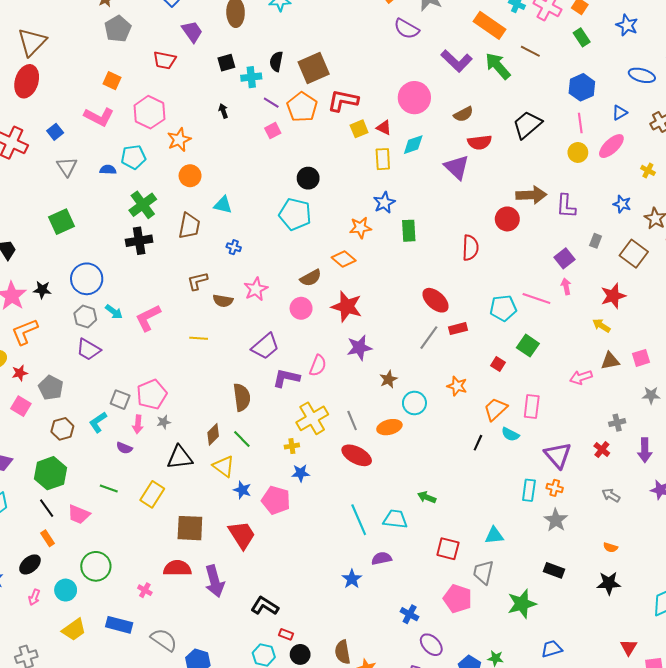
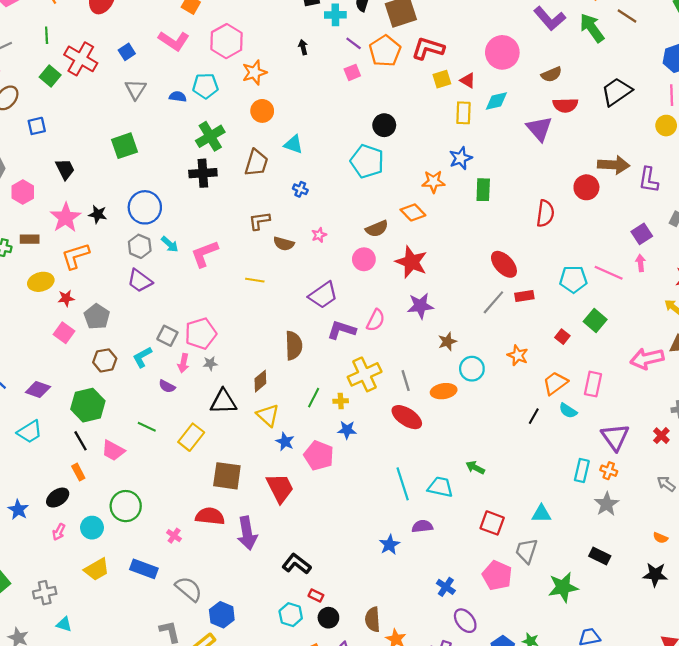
pink star: (256, 289) -> (319, 235), size x0.6
pink arrow: (581, 377) -> (647, 359), size x1.4
green line: (242, 439) -> (314, 398), moved, turned 66

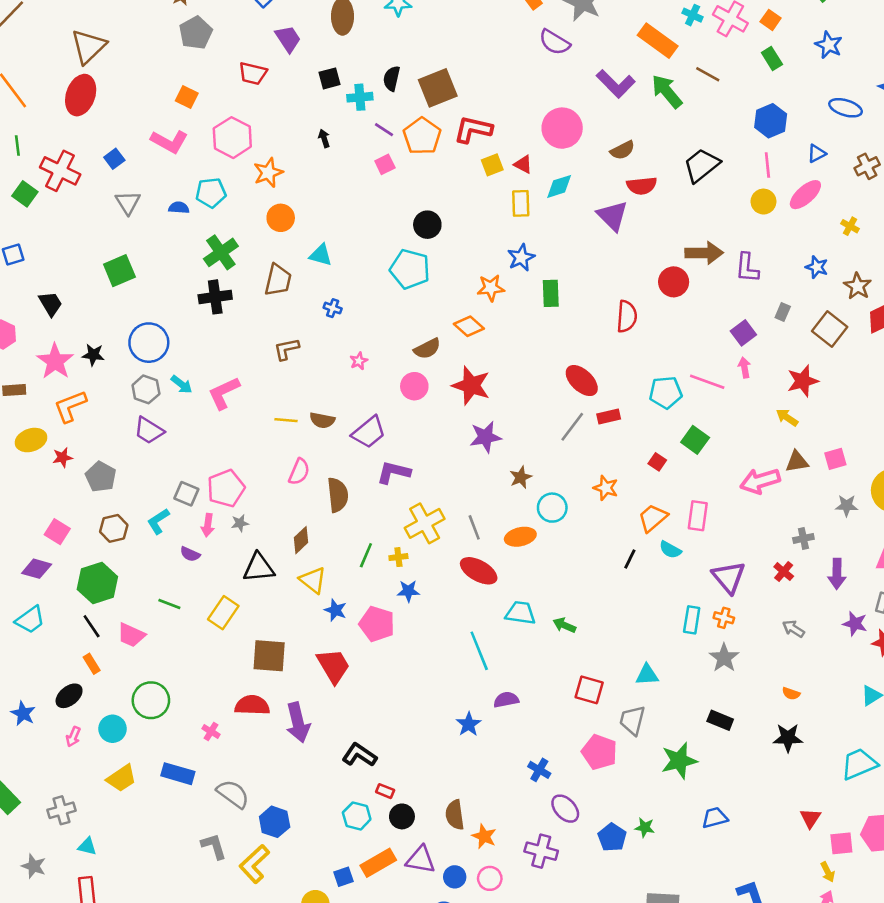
brown semicircle: (284, 244) -> (322, 420), moved
pink semicircle: (376, 320) -> (299, 472), moved
pink square: (64, 333) -> (57, 532), moved
cyan trapezoid: (440, 487) -> (520, 613), moved

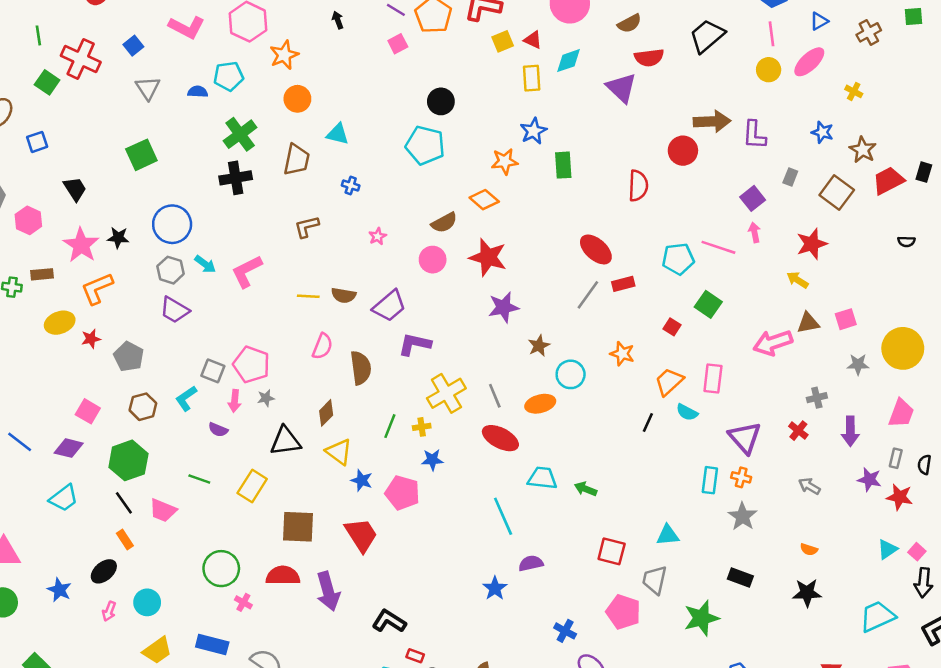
pink pentagon: (226, 488) -> (251, 364), turned -30
green circle: (151, 700) -> (221, 569), moved

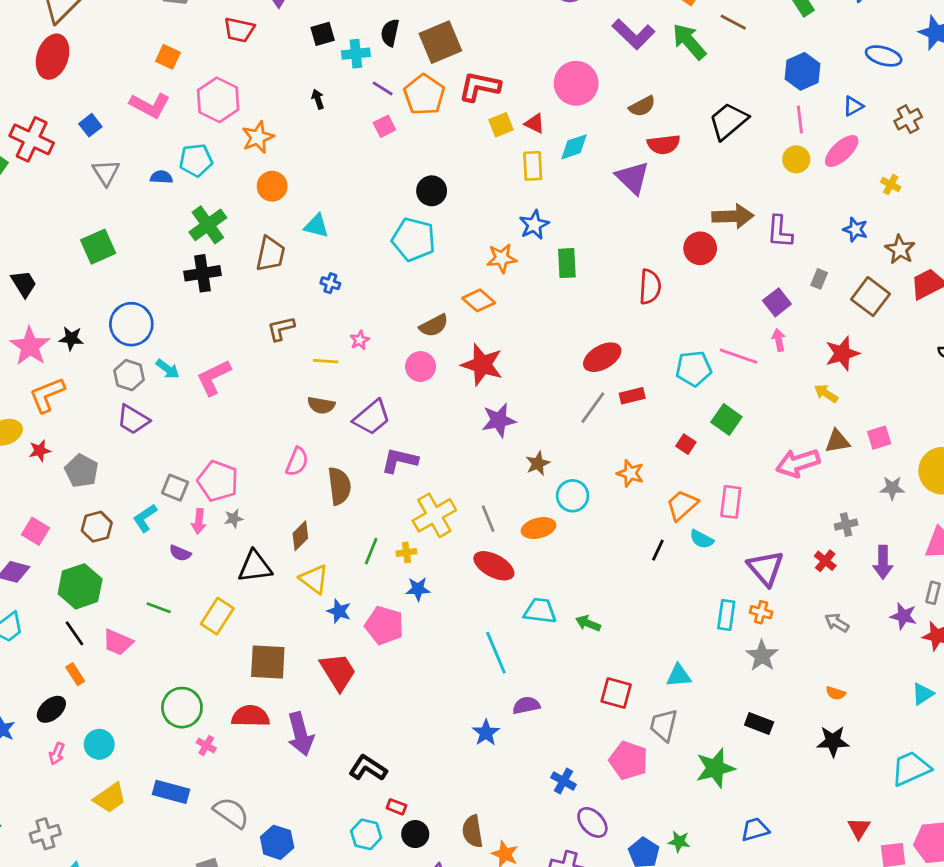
red ellipse: (596, 249) -> (602, 357), turned -72
yellow line: (308, 296) -> (326, 361), moved

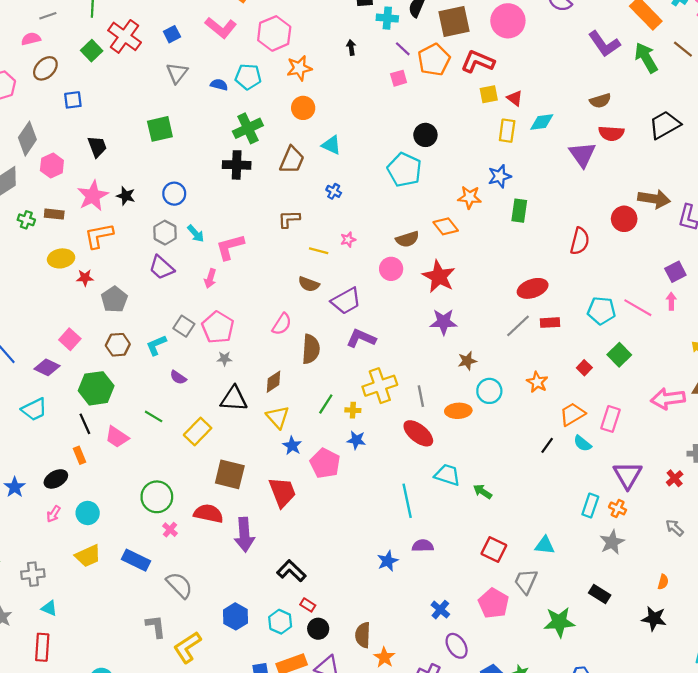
pink circle: (576, 83) -> (508, 21), moved
blue circle: (131, 324) -> (174, 194), size x0.7
pink arrow: (199, 521) -> (210, 279), moved
orange semicircle: (836, 693) -> (663, 582), turned -104
blue hexagon: (277, 842) -> (236, 616), moved

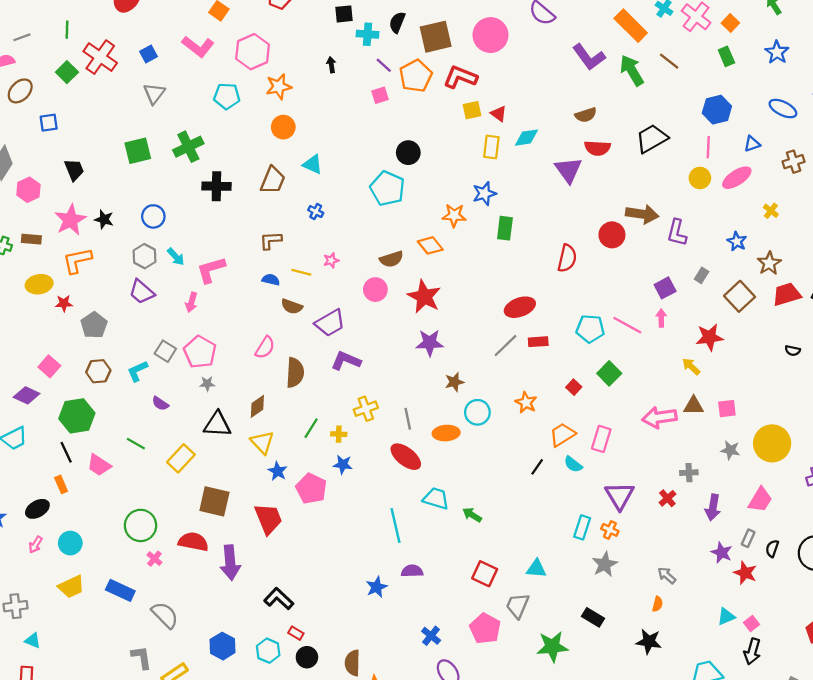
blue semicircle: (219, 85) -> (271, 280), moved
green cross: (248, 128) -> (188, 147), moved
yellow cross: (380, 386) -> (366, 409), size x0.7
gray arrow: (674, 528) -> (667, 575), moved

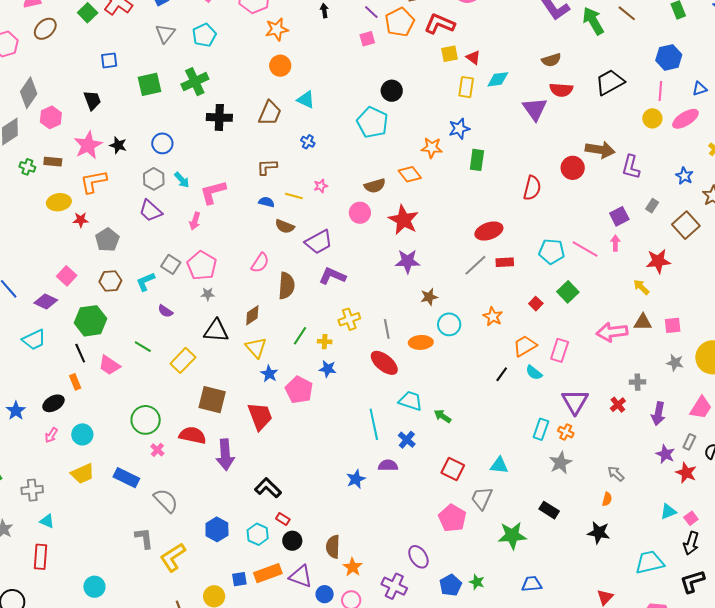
cyan pentagon: (227, 96) -> (204, 35), moved, turned -30
blue square: (49, 123) -> (109, 60), moved
blue cross: (431, 636) -> (407, 440), moved

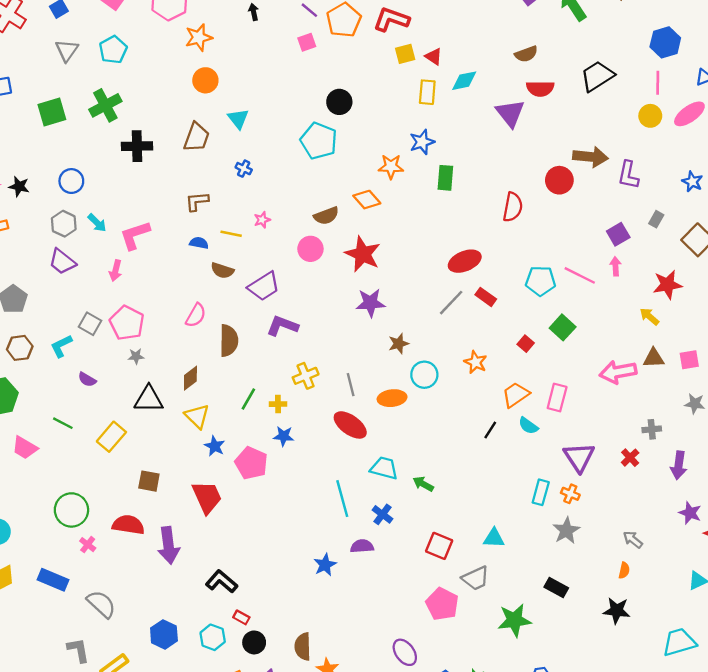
cyan triangle: (306, 100) -> (238, 119), turned 30
red rectangle: (505, 262) -> (486, 297), turned 42
brown square: (212, 400) -> (149, 481), size x0.7
gray trapezoid: (482, 498) -> (476, 578), turned -135

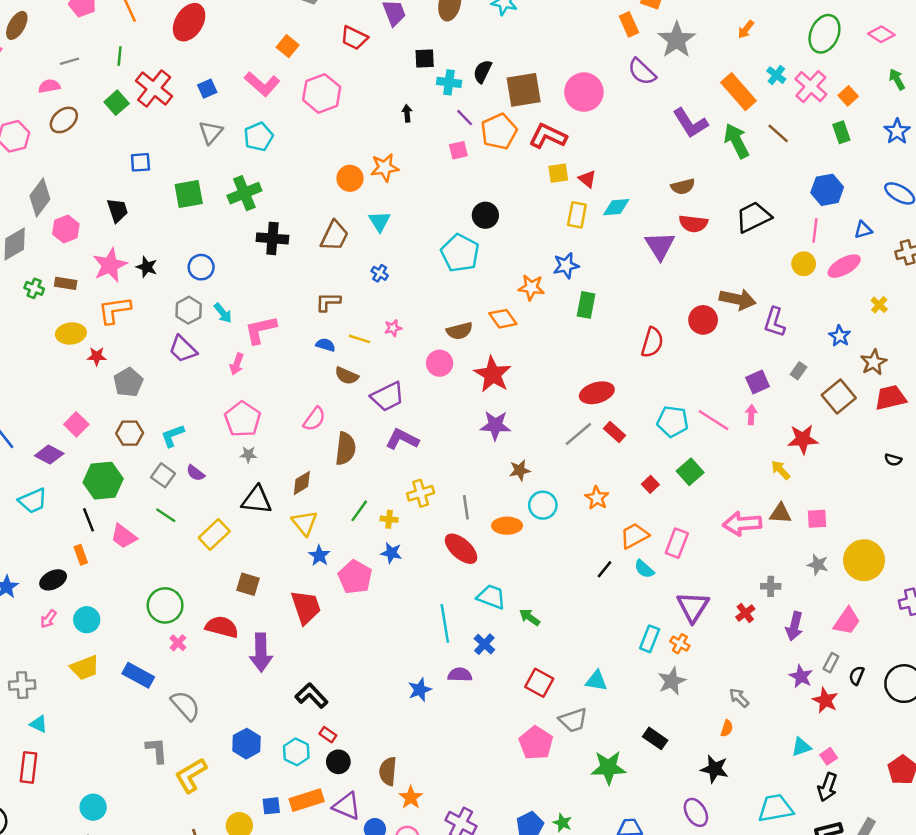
orange star: (199, 38) -> (385, 168), moved
gray square: (90, 324) -> (163, 475), moved
purple ellipse: (405, 652) -> (696, 812), moved

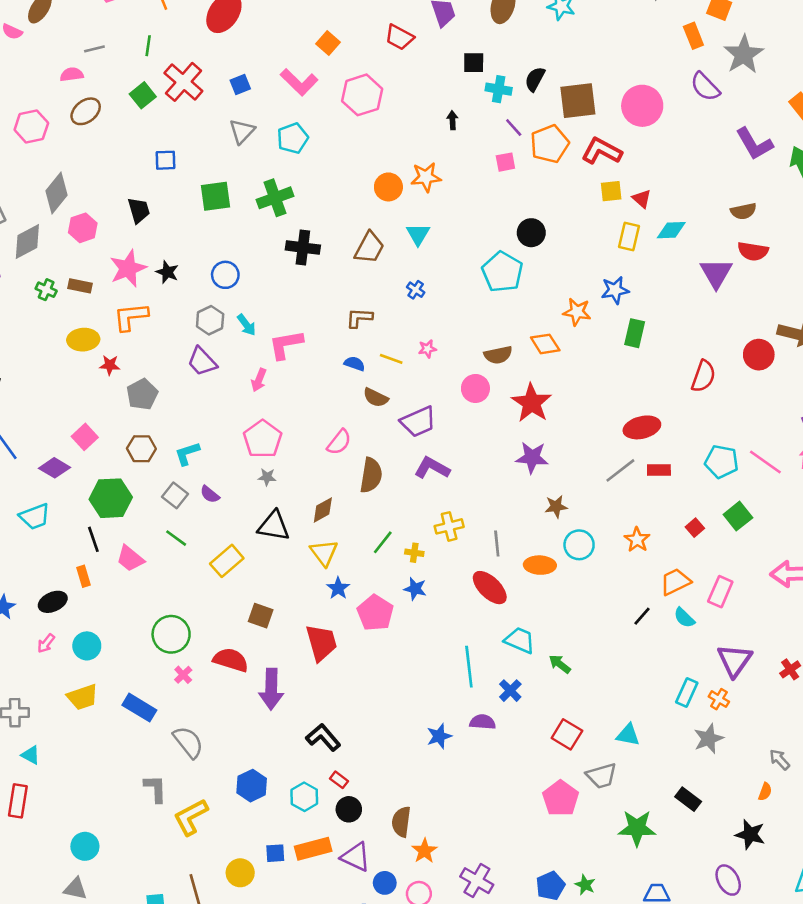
red rectangle: (614, 432) -> (659, 470), turned -45

